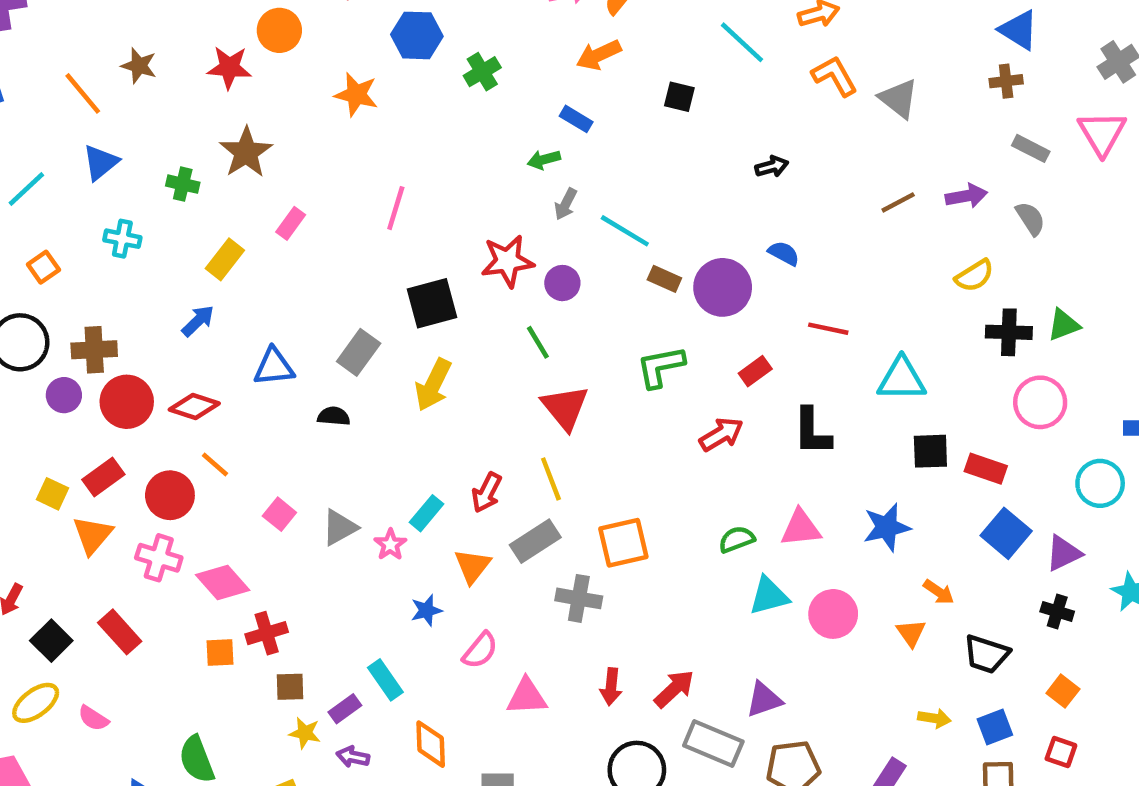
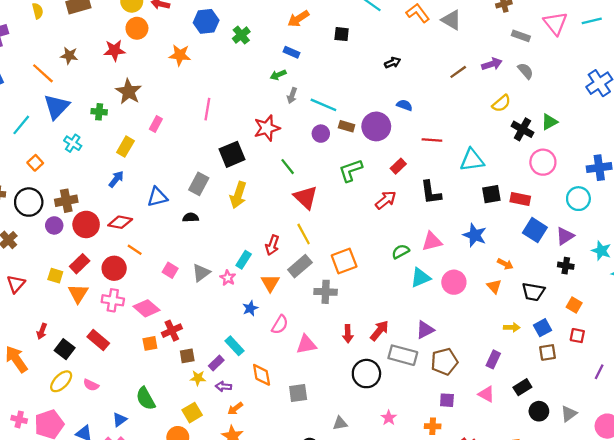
blue triangle: (101, 163) -> (57, 107), size x1.4
cyan cross: (122, 239) -> (73, 143), turned 30
purple circle: (562, 283) -> (321, 134), moved
black cross: (1009, 332) -> (522, 129), turned 35
blue star: (887, 527) -> (475, 235), turned -30

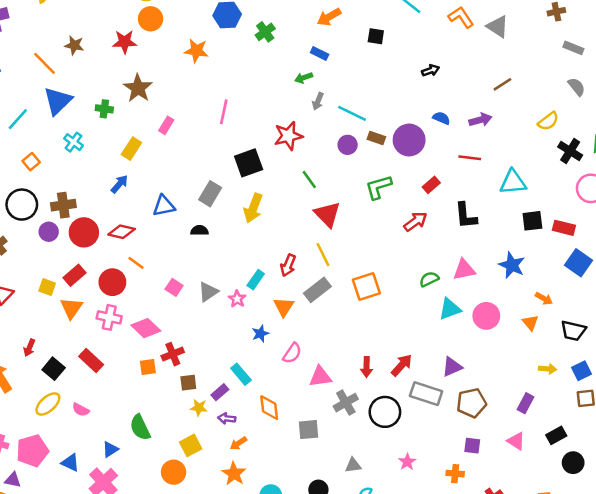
purple arrow: (492, 64) -> (480, 120), moved
gray cross: (326, 292) -> (346, 403), moved, turned -35

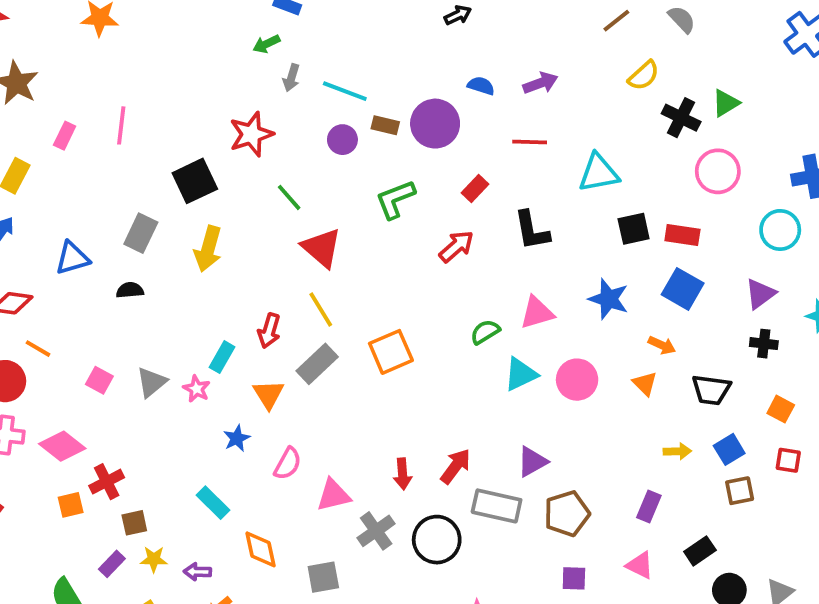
brown line: (502, 84) -> (616, 21), moved
pink line: (224, 112) -> (121, 125), moved
blue square: (578, 263) -> (683, 289), moved
purple rectangle: (220, 392) -> (112, 564), moved

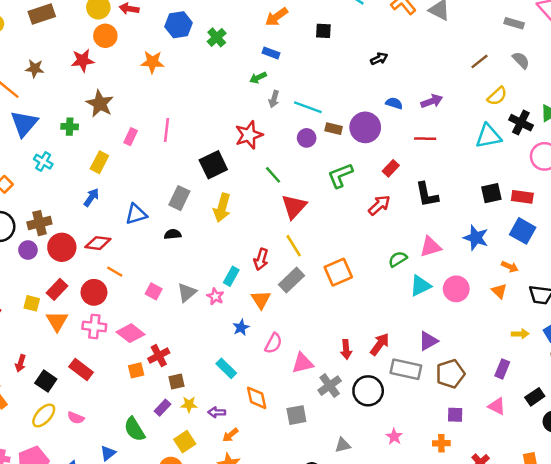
cyan triangle: (599, 173) -> (488, 136), moved
red triangle: (322, 248) -> (294, 207), turned 32

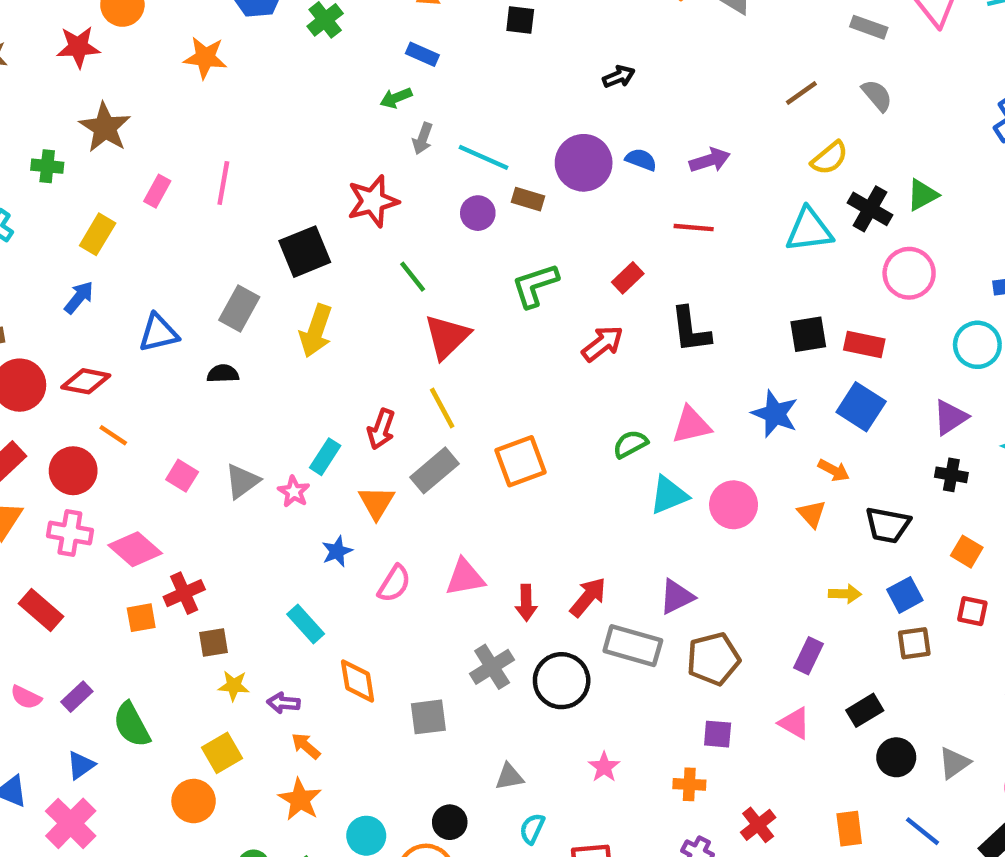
purple circle: (365, 127) -> (584, 163), moved
pink triangle: (303, 363) -> (465, 577), moved
purple rectangle: (162, 408) -> (77, 697), moved
orange arrow: (230, 435) -> (306, 746), turned 77

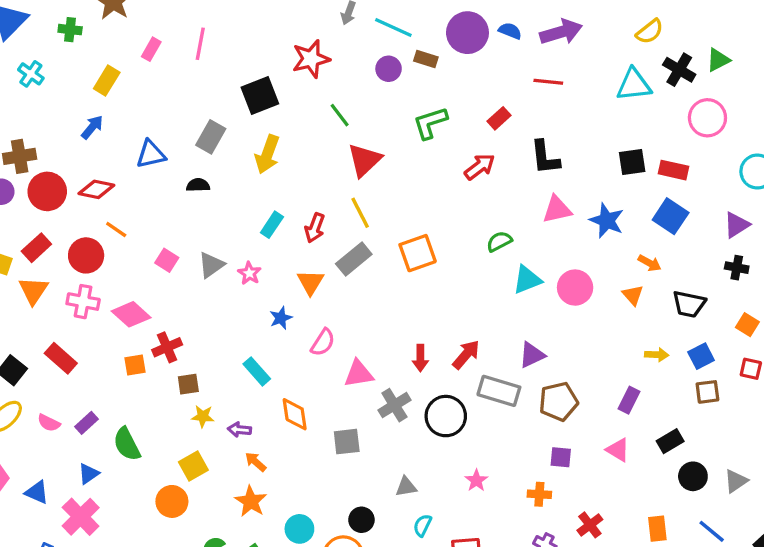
purple arrow: (710, 160) -> (561, 32), size x1.4
pink triangle: (691, 425) -> (557, 209), moved
cyan rectangle: (325, 457) -> (272, 225), moved
pink triangle: (465, 577) -> (359, 374), moved

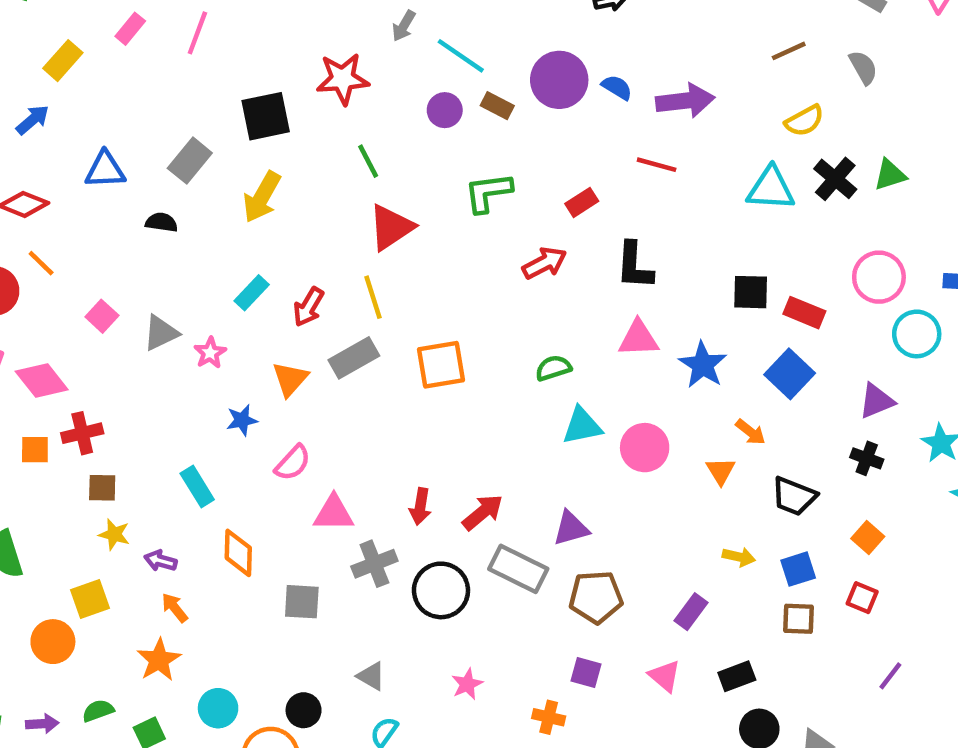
pink circle: (707, 118) -> (879, 277), moved
gray triangle: (406, 487) -> (371, 676), turned 30

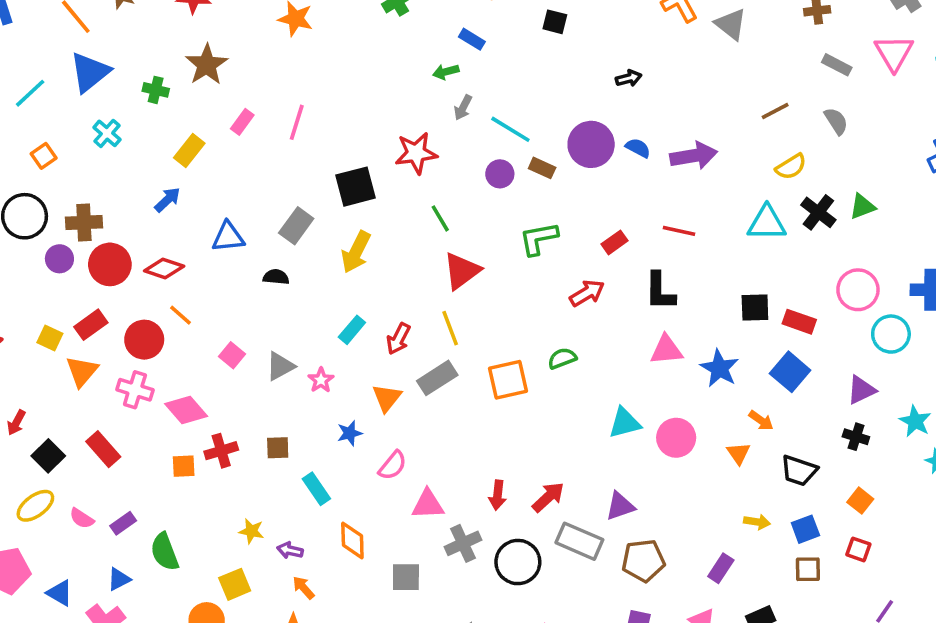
red line: (657, 165) -> (679, 231), moved
green semicircle: (553, 368) -> (562, 358), moved
brown square: (102, 488) -> (278, 448), moved

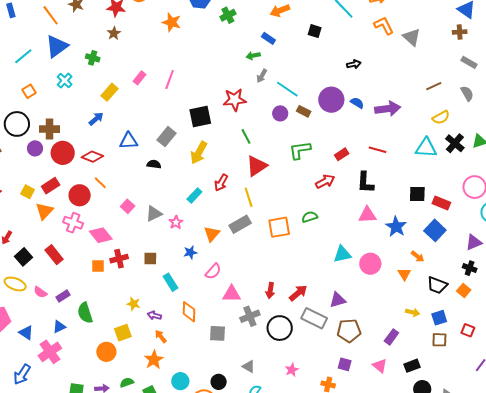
brown star: (207, 65) -> (114, 33), moved, size x0.6
red arrow: (398, 339) -> (221, 183), moved
orange square: (860, 501) -> (464, 290), moved
yellow ellipse: (35, 506) -> (15, 284), turned 55

